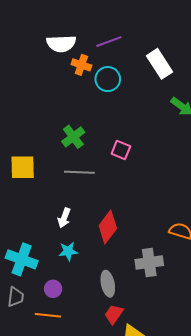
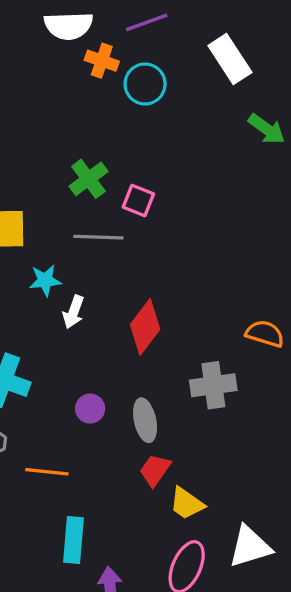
pink square: (121, 150) -> (138, 200), moved
cyan star: (68, 251) -> (45, 280), moved
purple circle: (53, 289) -> (90, 409), moved

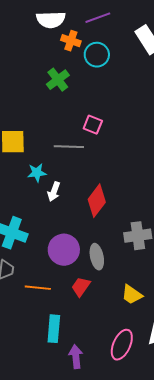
green cross: (88, 179) -> (58, 80), moved
purple circle: (90, 409) -> (64, 250), size x1.8
red trapezoid: (155, 470) -> (81, 287), moved
yellow trapezoid: (187, 503) -> (132, 295), moved

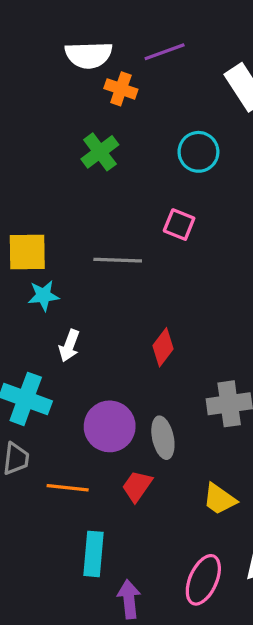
cyan circle: (97, 55) -> (198, 152), moved
pink square: (93, 125) -> (179, 225), moved
cyan star: (37, 173) -> (43, 296), moved
white arrow: (54, 192) -> (69, 346), moved
red diamond: (97, 201) -> (163, 347), size x0.7

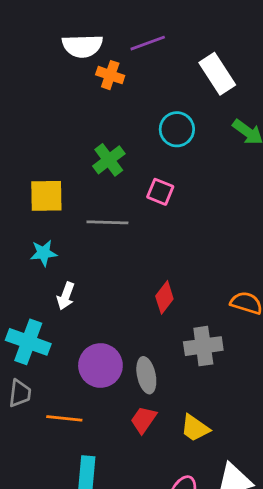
green cross: (100, 152) -> (109, 160), moved
yellow square: (27, 252) -> (46, 196), moved
red diamond: (163, 347) -> (164, 297), moved
red trapezoid: (137, 486) -> (144, 420), moved

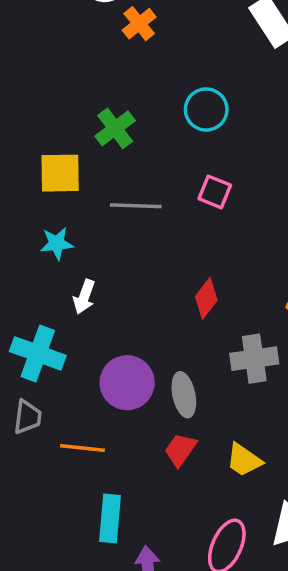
orange cross: (110, 75) -> (139, 24), turned 32
cyan circle: (177, 129) -> (206, 109), moved
green cross: (109, 160) -> (115, 128), moved
pink square: (160, 192) -> (215, 192), moved

